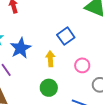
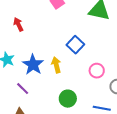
yellow arrow: (50, 59) -> (56, 65), moved

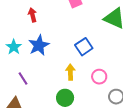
blue star: (33, 65) -> (39, 45), moved
yellow arrow: (56, 65) -> (70, 72), moved

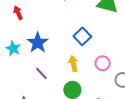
red arrow: (32, 15) -> (18, 13), moved
purple line: (23, 78) -> (41, 73), moved

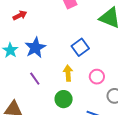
red arrow: (18, 13) -> (20, 15), turned 80

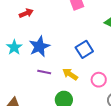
yellow arrow: (68, 73) -> (70, 74), turned -56
purple line: (35, 79) -> (44, 72), moved, turned -48

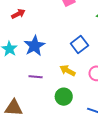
purple line: (44, 72) -> (36, 77), moved

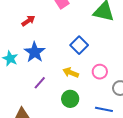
red arrow: (18, 14) -> (28, 21), moved
purple line: (36, 77) -> (40, 83), turned -48

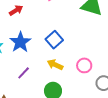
blue square: (79, 45) -> (54, 40), moved

